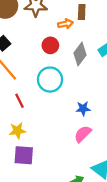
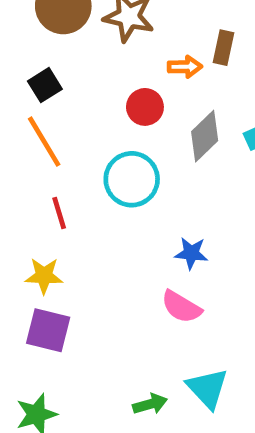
pink semicircle: (83, 134) -> (181, 307), turned -114

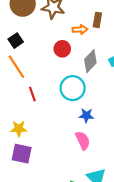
cyan circle: (132, 179) -> (73, 88), moved
red line: (59, 213) -> (32, 94), moved
pink semicircle: (181, 307) -> (83, 140), turned -144

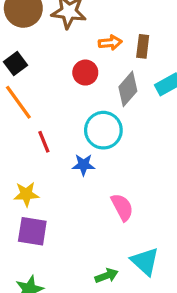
brown rectangle: (97, 20) -> (143, 46), moved
blue star: (86, 115) -> (84, 165), moved

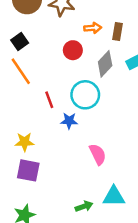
red line: (44, 142) -> (49, 100), moved
cyan triangle: (145, 261) -> (114, 196), turned -45

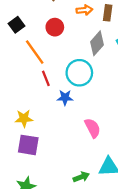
red circle: (73, 50) -> (55, 27), moved
orange line: (21, 71) -> (35, 52), moved

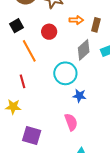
red line: (46, 78) -> (22, 81), moved
blue star: (65, 97) -> (79, 96), moved
purple square: (28, 145) -> (32, 136), moved

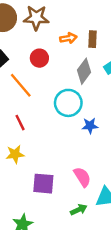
pink semicircle: (71, 122) -> (82, 177), moved

